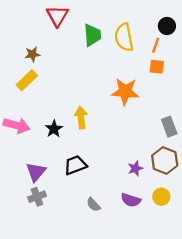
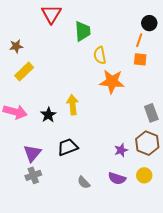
yellow semicircle: (124, 37) -> (100, 55), moved, size x0.7
brown star: (32, 54) -> (16, 46), moved

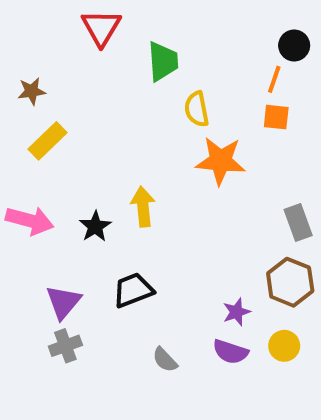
purple star: (121, 150) -> (236, 312), moved

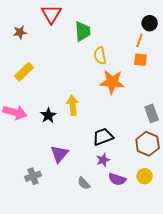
brown star: (32, 91) -> (20, 32), moved
black trapezoid: (133, 290) -> (103, 137), moved
purple triangle: (63, 302) -> (59, 154), moved
purple star: (236, 312) -> (103, 160), moved

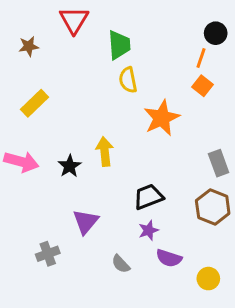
yellow semicircle: (100, 56) -> (128, 80), moved
orange square: (140, 60) -> (202, 86), turned 32
orange star: (112, 82) -> (162, 118), turned -30
yellow circle: (145, 176) -> (208, 279), moved

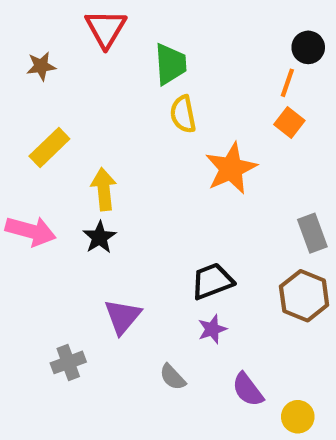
yellow arrow: (105, 151) -> (104, 189), moved
purple semicircle: (169, 258) -> (248, 390), moved, turned 35
yellow circle: (208, 279) -> (298, 417), moved

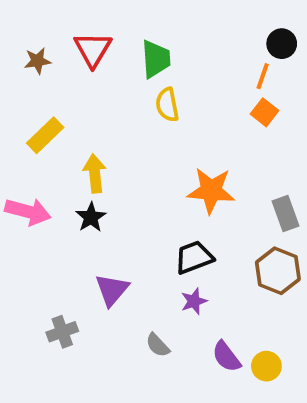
red triangle: (106, 29) -> (93, 49), moved
orange star: (231, 168) -> (211, 191), moved, turned 30
yellow circle: (298, 417) -> (266, 366), moved

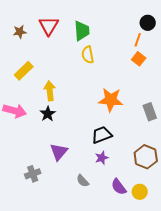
brown hexagon: (278, 271) -> (146, 157), moved

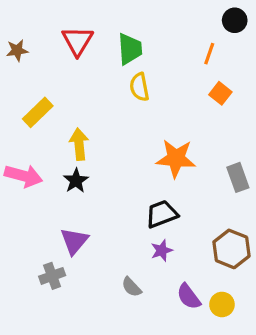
black circle: (148, 23) -> (235, 20), moved
brown star: (20, 32) -> (17, 50), moved
orange line: (138, 40) -> (209, 54), moved
purple triangle: (59, 152) -> (74, 241), moved

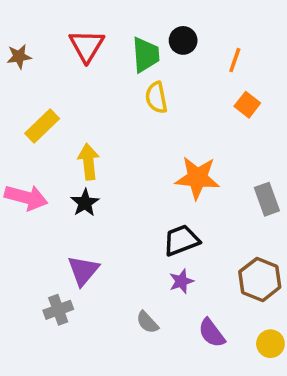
black circle: (235, 20) -> (183, 40), moved
yellow circle: (222, 304) -> (270, 344), moved

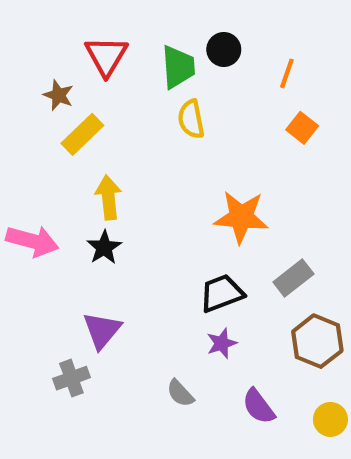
brown star: (19, 57) -> (58, 95), moved, turned 30
yellow rectangle: (42, 126) -> (82, 134), moved
gray rectangle: (267, 199) -> (293, 278), moved, turned 72

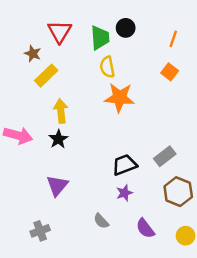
orange line: (287, 73) -> (173, 39), moved
orange star: (241, 217) -> (120, 98), moved
gray cross: (71, 378) -> (40, 231), moved

